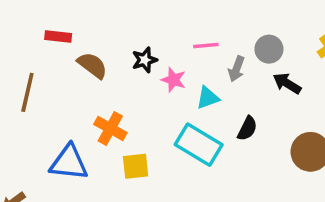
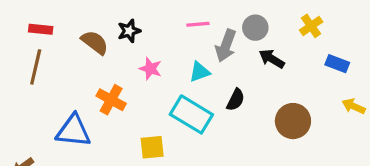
red rectangle: (58, 36) -> (41, 29), moved
black star: (145, 60) -> (129, 31), moved
gray arrow: (237, 69) -> (226, 46), size x1.4
pink star: (173, 80) -> (150, 69), moved
yellow square: (136, 166) -> (152, 147), moved

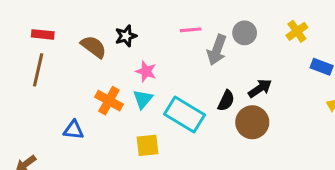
black arrow: (272, 59) -> (260, 88), moved, turned 115
cyan triangle: (200, 72) -> (143, 99), moved, turned -30
brown circle: (293, 121) -> (252, 122), moved
blue triangle: (73, 131) -> (74, 130), size x0.6

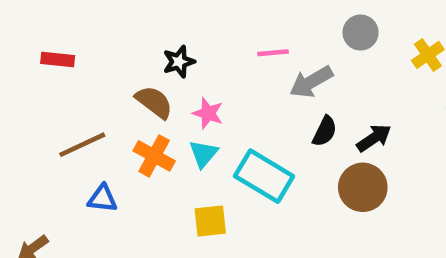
gray circle: (245, 33) -> (361, 33), moved
brown semicircle: (94, 47) -> (154, 102), moved
gray arrow: (217, 50) -> (311, 82), turned 40
brown line: (38, 70) -> (82, 145), moved, turned 52
black semicircle: (226, 101) -> (325, 131), moved

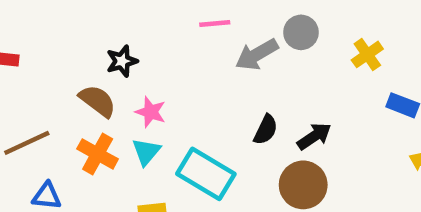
pink line: (273, 53) -> (215, 24), moved
gray arrow: (311, 82) -> (257, 54), moved

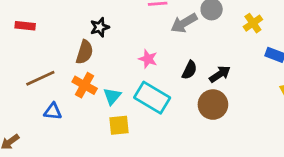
brown semicircle: (98, 101) -> (85, 52), turned 70
pink star: (151, 112) -> (148, 59), moved
cyan triangle: (146, 152) -> (112, 96), moved

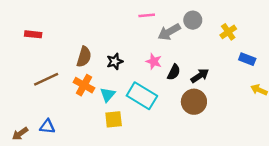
black star: (100, 27) -> (115, 61), moved
pink star: (148, 59) -> (154, 61), moved
blue triangle: (53, 111) -> (47, 127), moved

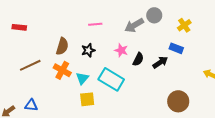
pink line: (147, 15) -> (95, 24), moved
blue rectangle: (247, 59) -> (176, 48), moved
brown circle: (194, 102) -> (178, 101), moved

